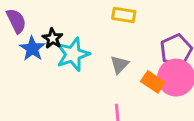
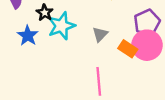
blue star: (32, 49) -> (28, 36), moved

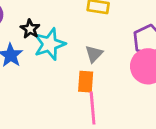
orange rectangle: (128, 49) -> (86, 82), moved, turned 60

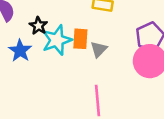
orange rectangle: (86, 82) -> (80, 39), moved

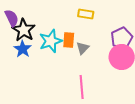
black star: (38, 26) -> (24, 30), moved, size x1.6

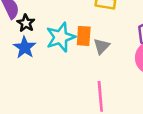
black star: (24, 30) -> (26, 23), size x0.6

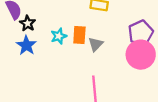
cyan star: (61, 37) -> (59, 36), size x0.6

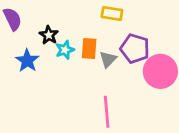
black star: (28, 23) -> (49, 35), moved
purple pentagon: (141, 33) -> (135, 49), moved, turned -30

